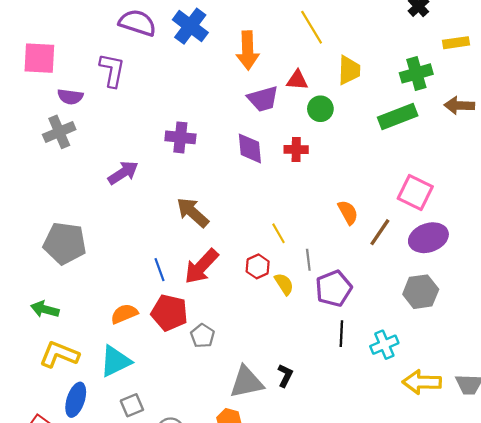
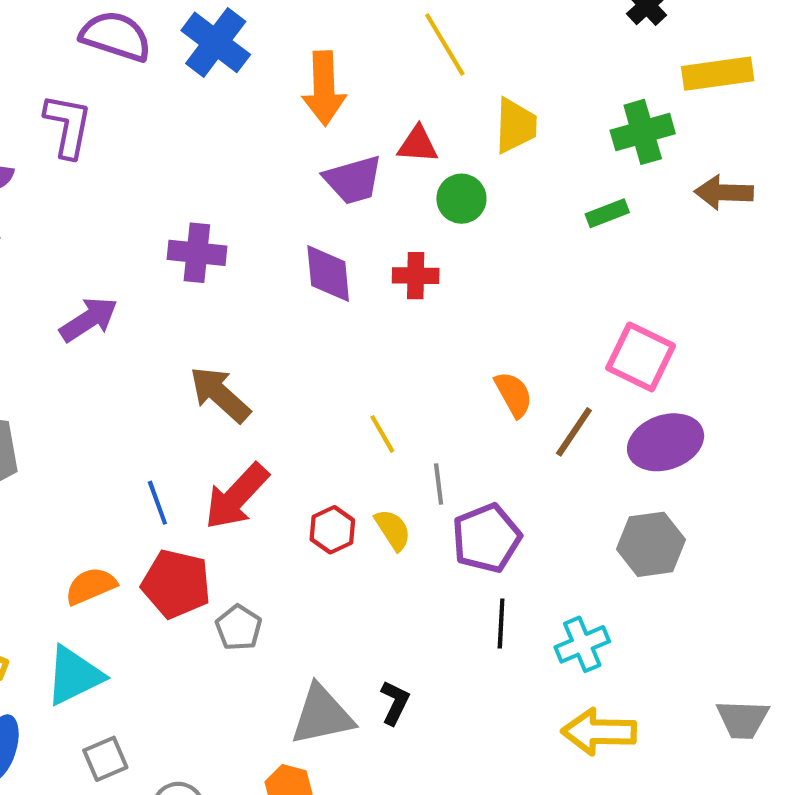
yellow rectangle: (456, 43) -> (718, 74), size x1.4
green rectangle: (398, 116) -> (607, 213), size x0.6
red hexagon: (258, 266) -> (332, 530), moved
yellow arrow: (422, 382) -> (599, 732), moved

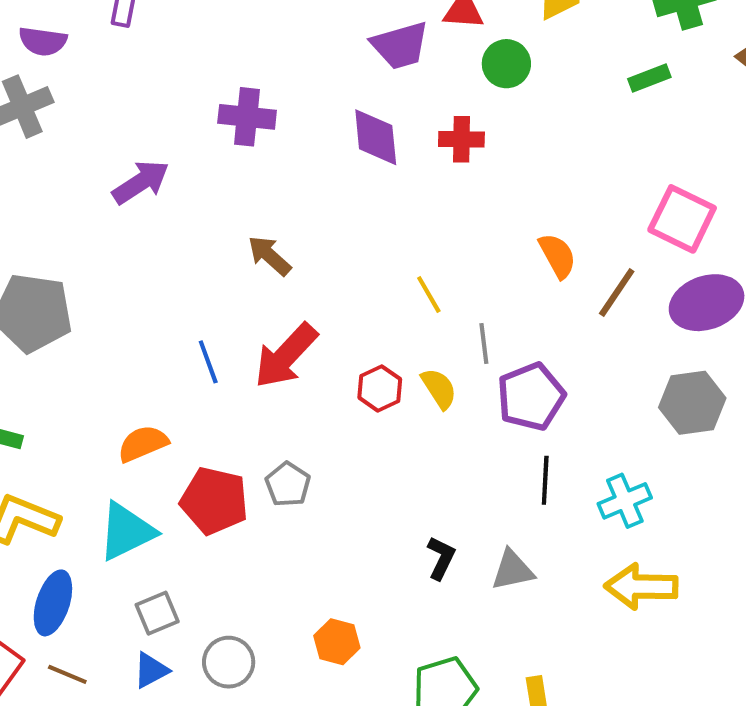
brown arrow: (220, 394) -> (269, 256), size x0.7
red pentagon: (176, 584) -> (214, 501), moved
gray triangle: (322, 715) -> (513, 570), moved, size x0.7

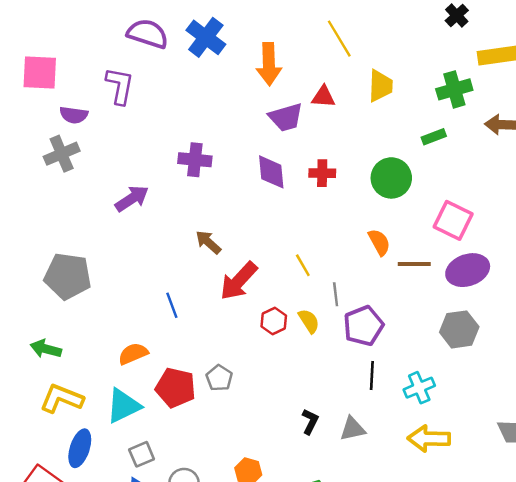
green circle: (506, 64) -> (391, 178), moved, size x1.4
brown line: (617, 292) -> (414, 264), turned 56
red arrow: (286, 356) -> (239, 281), moved

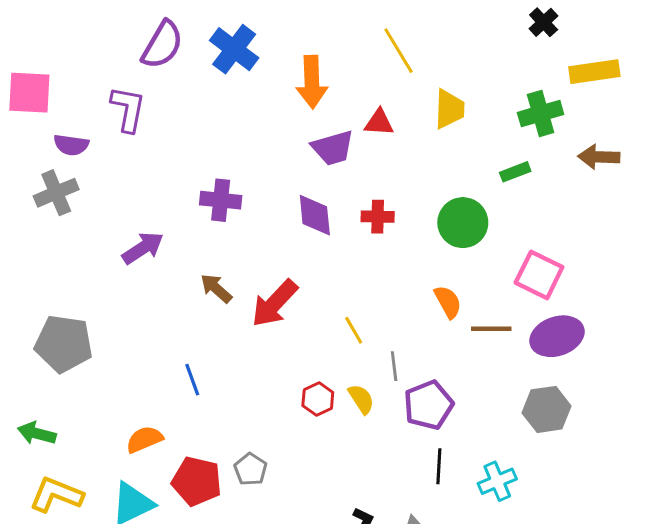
purple semicircle: (148, 34) -> (162, 45), turned 102
brown arrow: (208, 242) -> (216, 288), moved
red arrow: (239, 281) -> (274, 303), moved

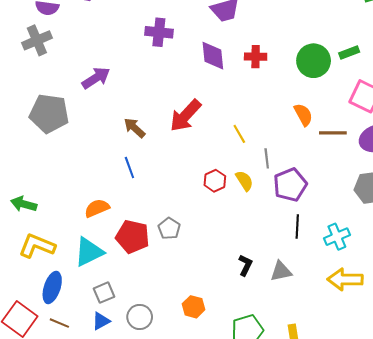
green rectangle: (515, 172) -> (349, 53), moved
purple cross: (221, 200) -> (159, 32), moved
brown arrow: (216, 288) -> (135, 128), moved
gray pentagon: (64, 344) -> (49, 114), moved

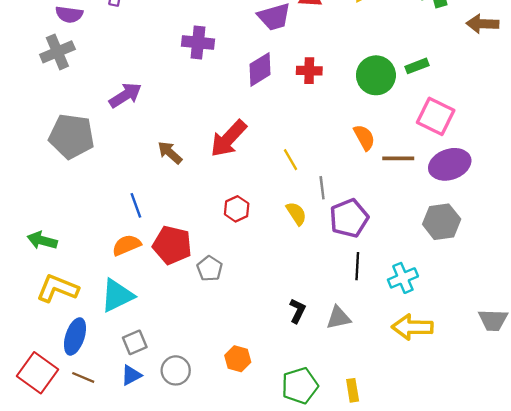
purple diamond: (213, 56) -> (260, 69), turned 64
blue line: (129, 167) -> (136, 205), moved
red hexagon: (215, 181) -> (237, 209), moved
red pentagon: (133, 237) -> (172, 245), moved

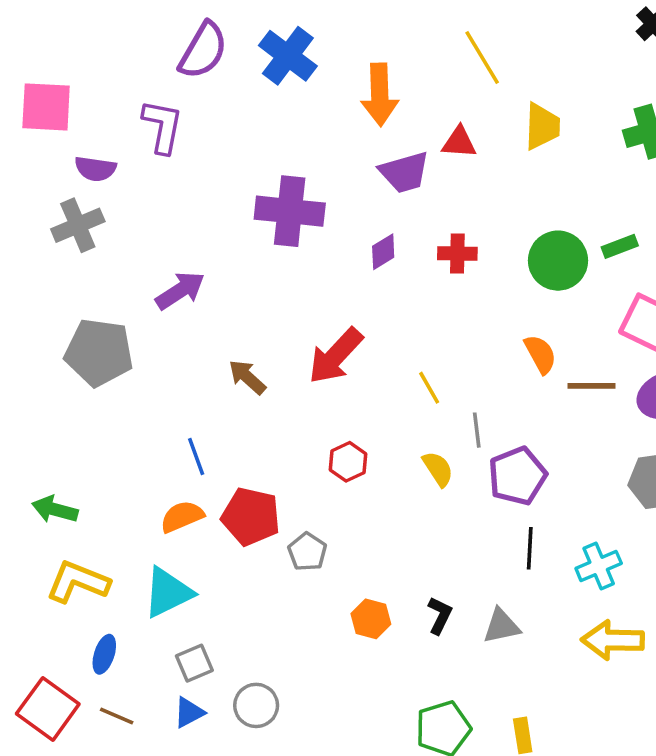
purple cross: (198, 43) -> (290, 211), size x1.4
purple diamond: (260, 69) -> (383, 252), size x0.7
blue ellipse: (75, 336) -> (104, 654), size x0.7
orange hexagon: (238, 359) -> (371, 619), moved

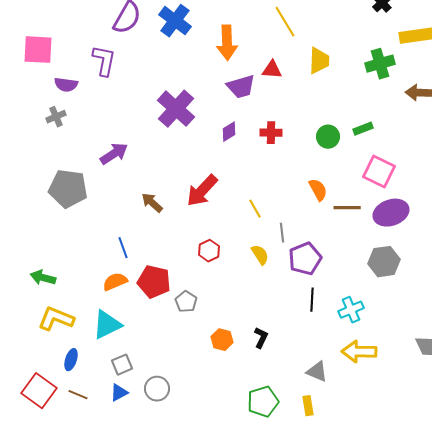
purple cross: (290, 211) -> (176, 109), turned 36
gray cross: (78, 225) -> (56, 117), size x0.7
green circle: (558, 261) -> (328, 137), size x0.7
gray triangle: (502, 626) -> (317, 372), moved, turned 35

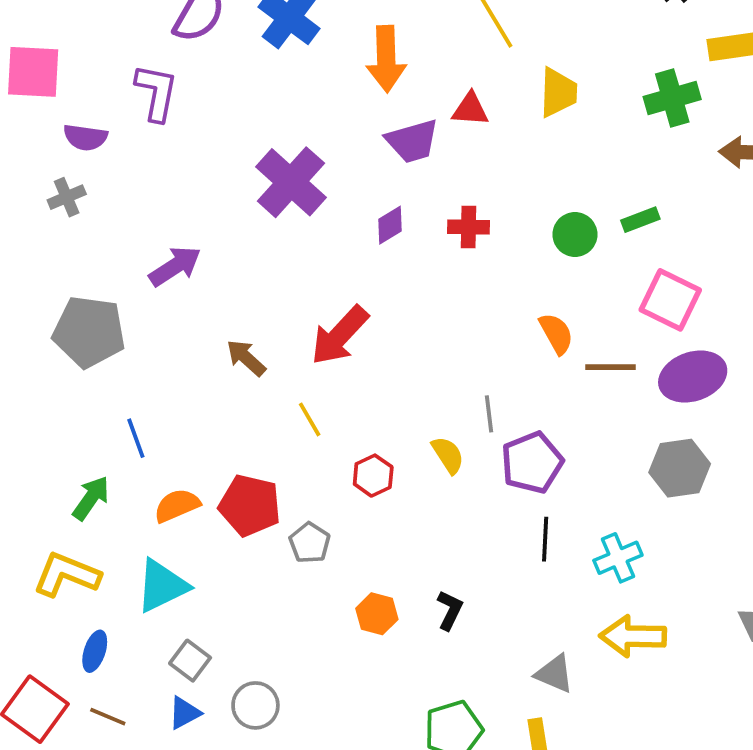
yellow line: (255, 209) -> (310, 419), moved
blue line: (123, 248) -> (136, 438), moved
red hexagon: (209, 251) -> (373, 476), moved
green arrow: (43, 278) -> (91, 498), moved, turned 110
gray square: (122, 365) -> (190, 661), turned -30

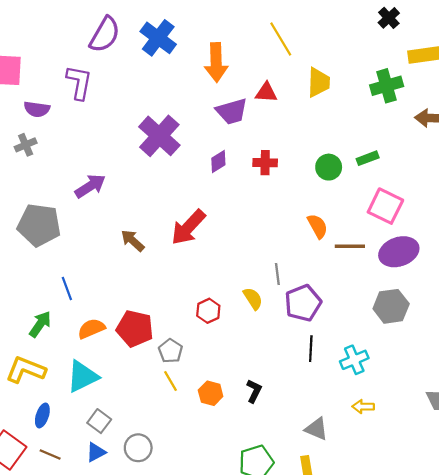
yellow line: (310, 419) -> (170, 381), moved
yellow arrow: (633, 636) -> (363, 407), size x0.6

